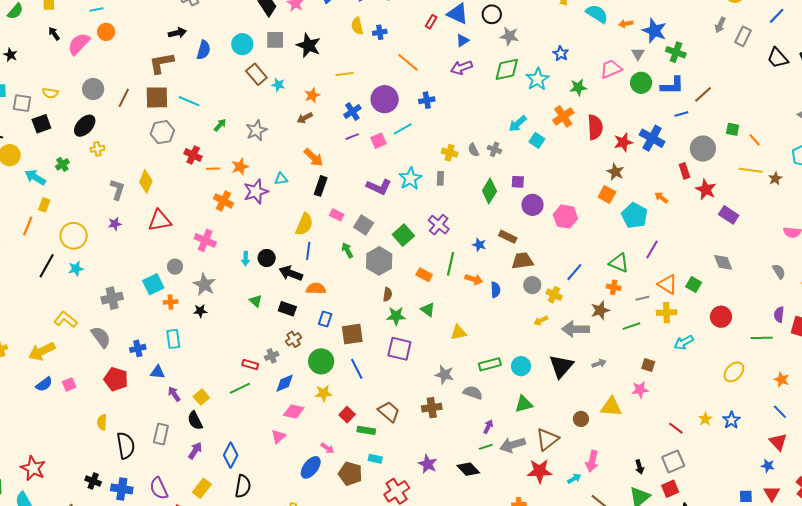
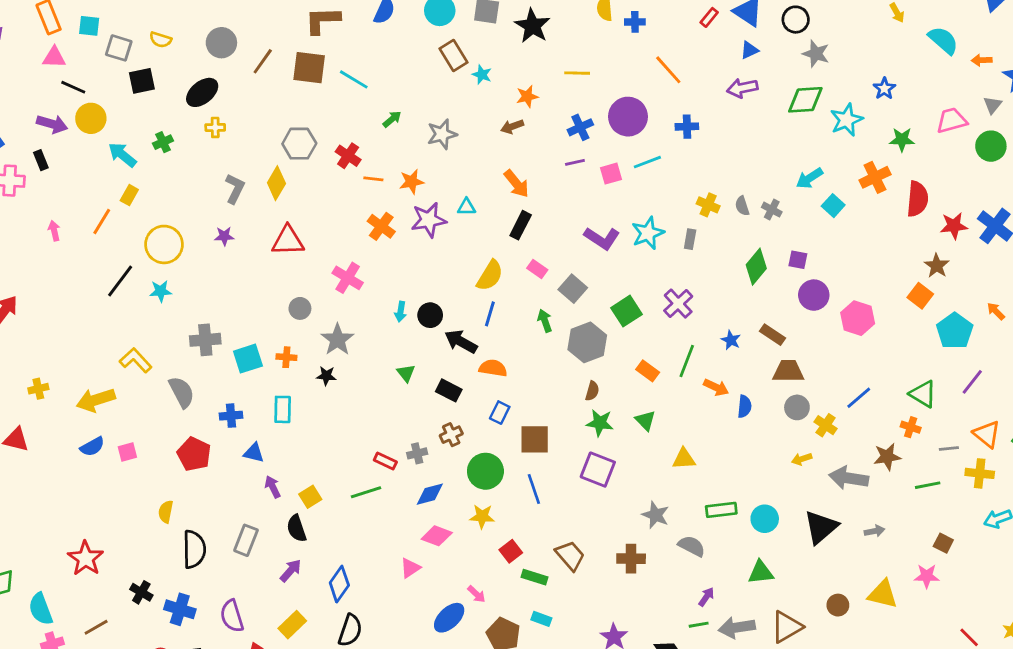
gray hexagon: (162, 132) -> (299, 144), moved
cyan square: (153, 284) -> (248, 359), moved
red star: (33, 468) -> (86, 558), moved

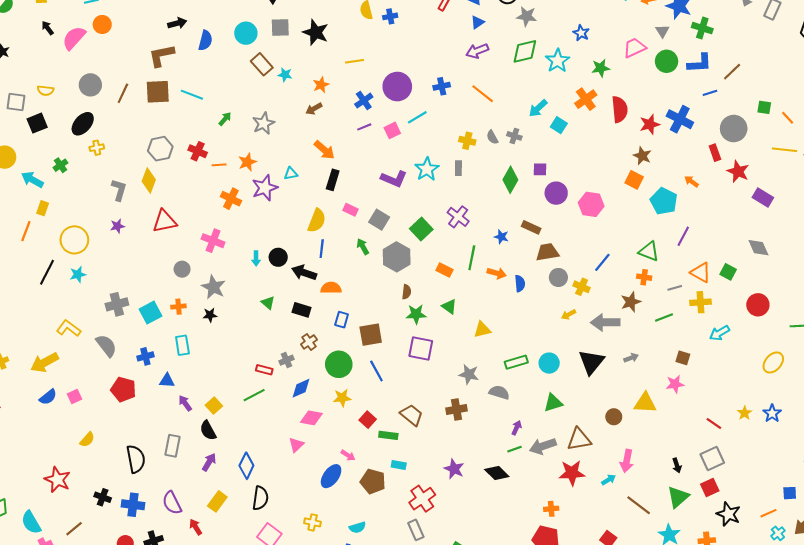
orange line: (668, 70) -> (483, 94), moved
yellow semicircle: (166, 512) -> (87, 440), moved, turned -140
brown triangle: (787, 627) -> (579, 439), turned 30

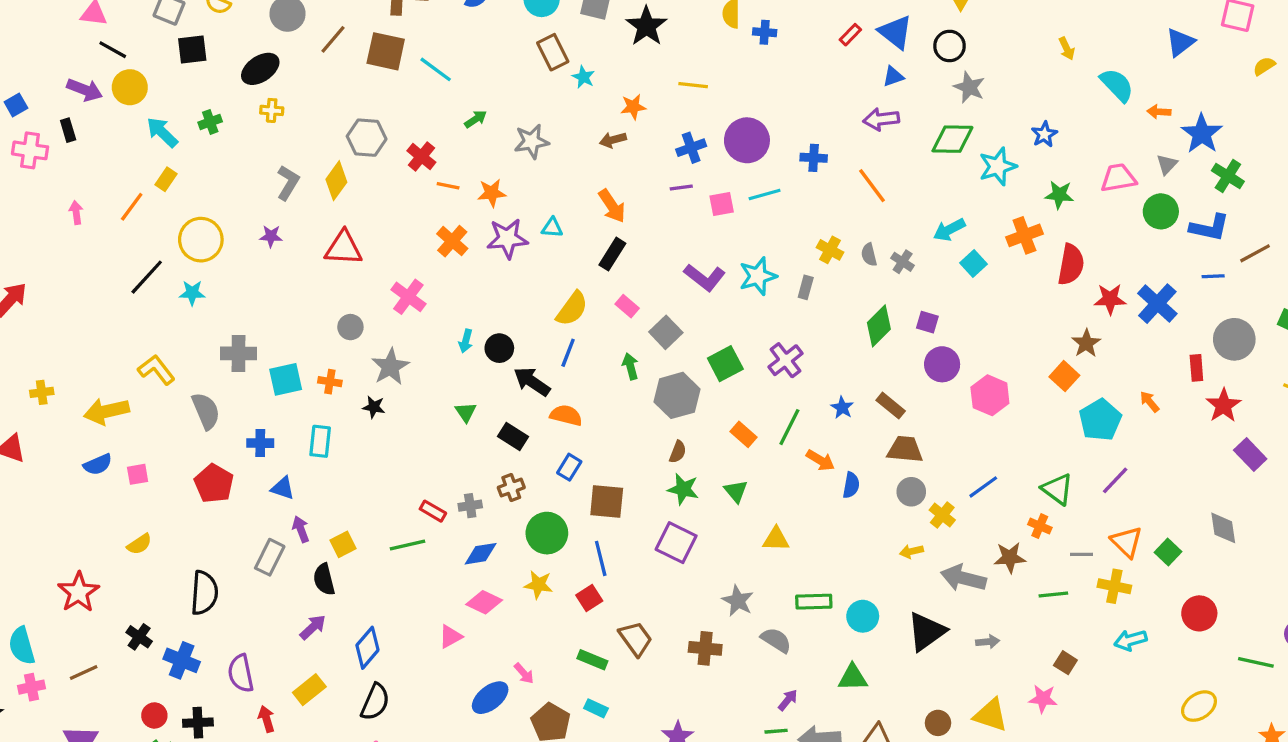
red square: (368, 420) -> (589, 598), moved
gray rectangle: (173, 446) -> (270, 557), moved

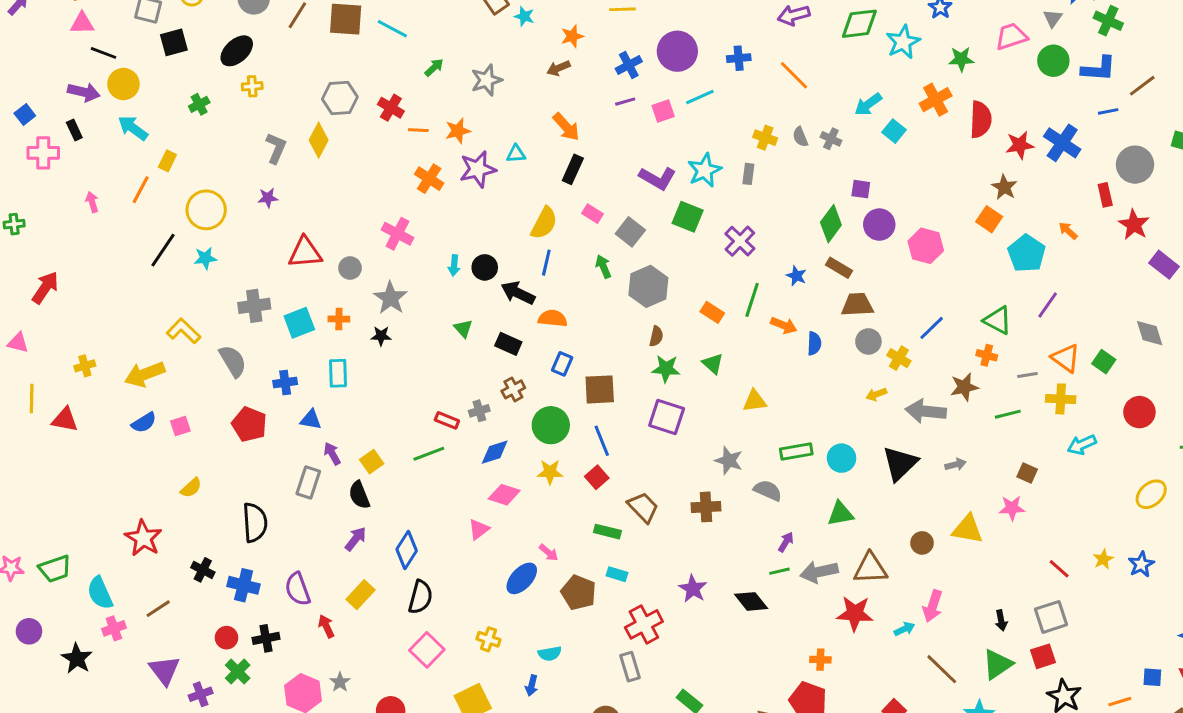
cyan arrow: (162, 132) -> (133, 128), moved
red triangle: (344, 248) -> (305, 253), moved
green diamond: (879, 326) -> (831, 224), moved
green square: (725, 364) -> (688, 217), moved, turned -32

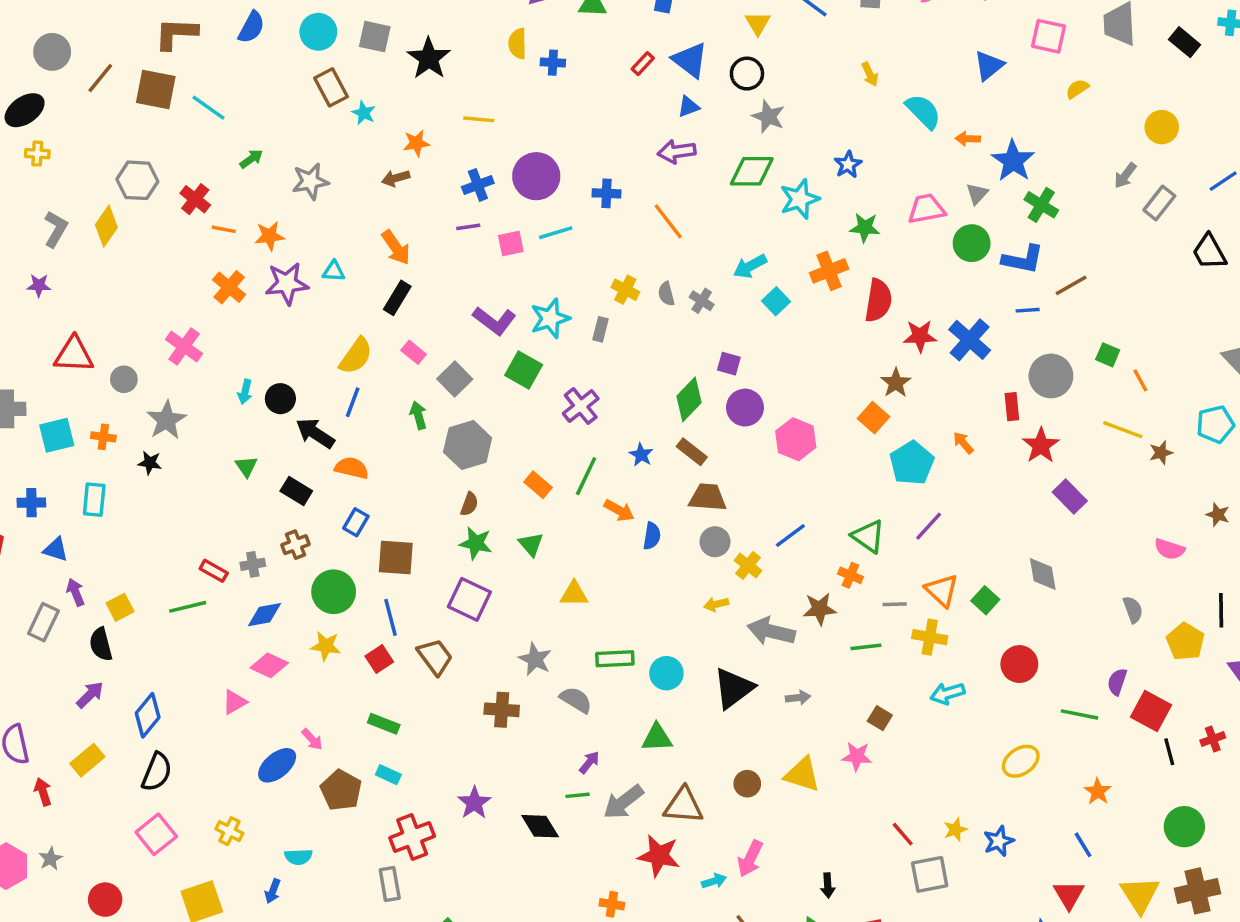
brown trapezoid: (643, 507) -> (435, 657), moved
gray arrow: (819, 572) -> (623, 802), turned -33
gray square: (1051, 617) -> (930, 874), moved

